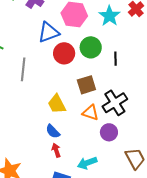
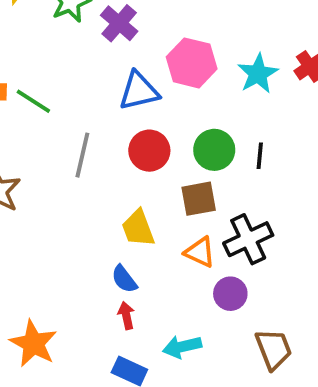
green circle: (91, 47) -> (214, 150), moved
red circle: (64, 53) -> (149, 151), moved

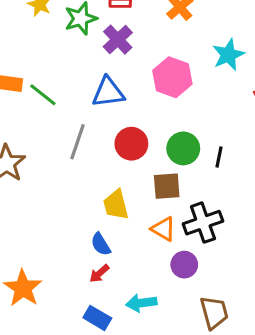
cyan star: (258, 74) -> (228, 55), moved
blue triangle: (139, 91) -> (108, 92), moved
red arrow: (126, 315) -> (99, 273), turned -125

